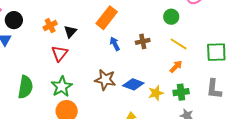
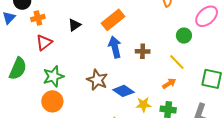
green circle: (171, 17) -> (184, 36), moved
orange cross: (50, 26) -> (38, 18), moved
blue arrow: (115, 44) -> (115, 47), size x1.5
red triangle: (60, 53) -> (44, 43), moved

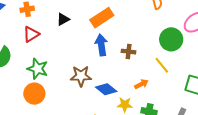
green circle: (184, 36) -> (171, 39), size x1.5
green star: (53, 76) -> (38, 69), turned 30
brown star: (97, 80) -> (81, 76), turned -30
orange arrow: (169, 84) -> (141, 84), moved

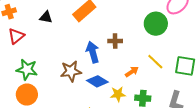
black triangle: (63, 19) -> (46, 17), turned 48
blue arrow: (101, 45) -> (93, 52), moved
yellow line: (162, 65) -> (155, 62), moved

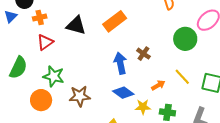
black triangle: (46, 17) -> (76, 25), size x1.5
brown cross: (115, 41) -> (143, 54), turned 32
brown star: (71, 71) -> (80, 96), moved
orange circle: (27, 95) -> (41, 100), moved

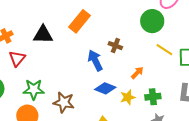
yellow line: (182, 77) -> (164, 50), moved
brown star: (80, 96) -> (64, 102), turned 30

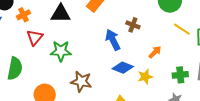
green star: (34, 89) -> (61, 51), moved
green cross: (153, 97) -> (180, 75), moved

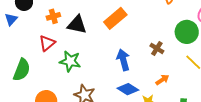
orange cross: (24, 15) -> (53, 16), moved
brown cross: (133, 25) -> (157, 48), moved

